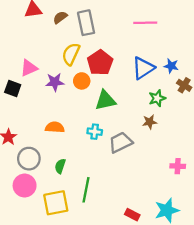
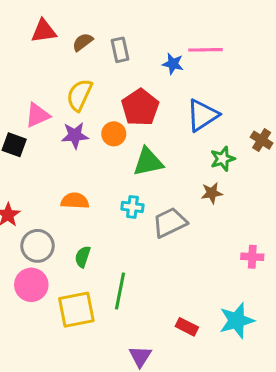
gray rectangle: (86, 23) -> (120, 50), size x0.7
yellow semicircle: (71, 54) -> (80, 95), moved
blue star: (171, 66) -> (173, 64), moved

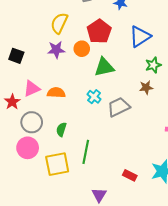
pink triangle: (38, 115) -> (32, 89), moved
cyan cross: (132, 207) -> (94, 97), turned 32

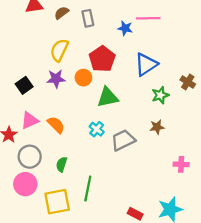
black square: (16, 56) -> (24, 85), moved, turned 35
brown star: (146, 88) -> (157, 127), moved
orange semicircle: (56, 93) -> (56, 125), turned 42

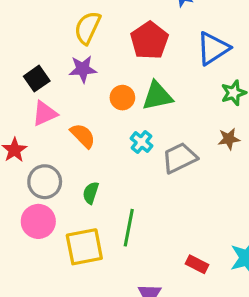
orange circle: (83, 78) -> (122, 98), moved
pink triangle: (30, 120) -> (45, 113), moved

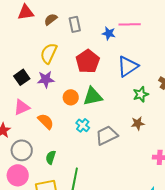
black square: (37, 79) -> (22, 77), moved

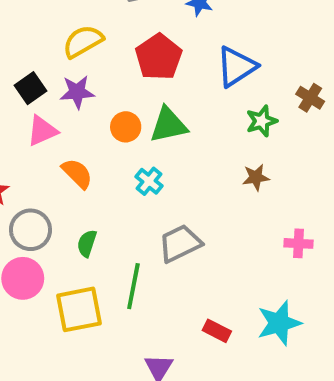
yellow semicircle: (49, 53) -> (83, 41), turned 35
pink triangle: (22, 107) -> (42, 131), moved
gray trapezoid: (107, 135) -> (180, 243), moved

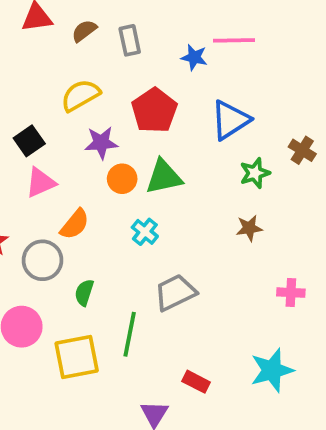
purple star: (77, 92) -> (101, 143), moved
orange semicircle: (77, 173) -> (75, 224), turned 84
gray circle: (31, 230) -> (42, 260), moved
red rectangle: (217, 331) -> (196, 382), moved

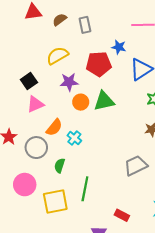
blue star: (194, 57) -> (119, 47), moved
red pentagon: (154, 110) -> (99, 64), turned 30
cyan cross: (145, 232) -> (74, 138), moved
gray trapezoid: (175, 293) -> (136, 166), moved

